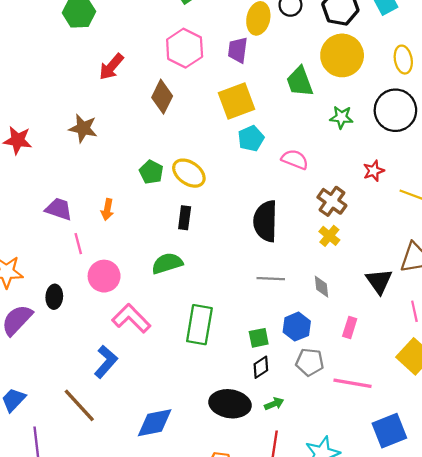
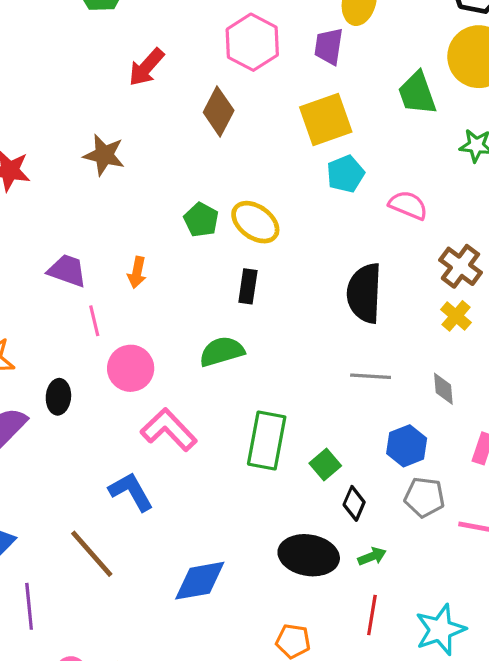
green square: (259, 338) -> (325, 464), moved, turned -30
blue L-shape: (106, 362) -> (131, 492), turned -72
black diamond: (261, 367) -> (354, 503), turned -35

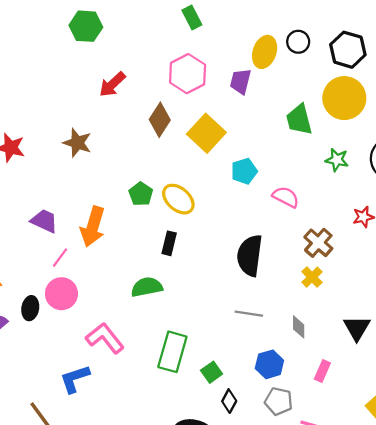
yellow square: (326, 120) -> (206, 133), moved, turned -33
orange arrow: (137, 272) -> (93, 227), size x1.8
pink line: (94, 321) -> (60, 258), turned 45
pink circle: (131, 368) -> (61, 294), moved
blue L-shape: (131, 492) -> (75, 379), turned -84

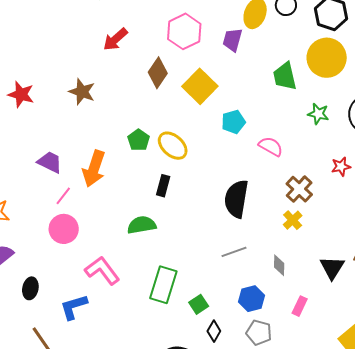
black ellipse: (30, 308) -> (30, 288), moved
gray line: (249, 314) -> (234, 252), turned -30

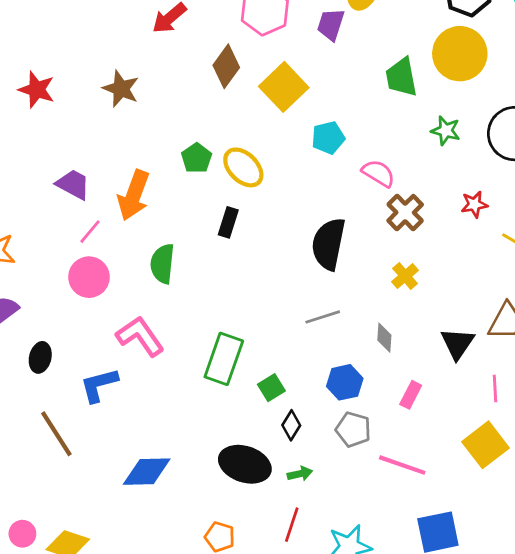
brown cross: (299, 189) -> (405, 213), moved
green semicircle: (142, 225) -> (162, 264), moved, turned -76

